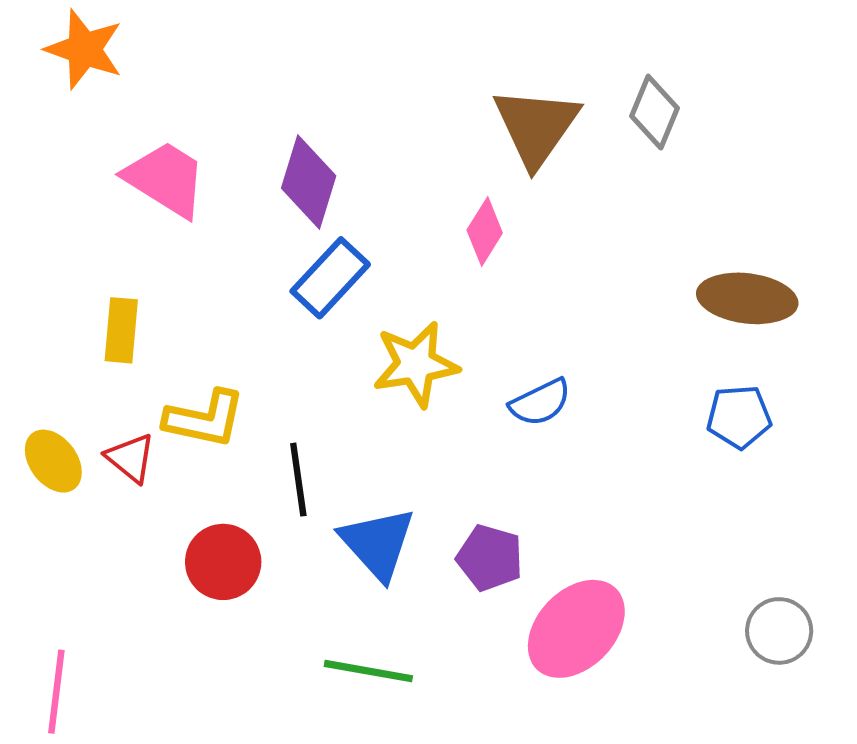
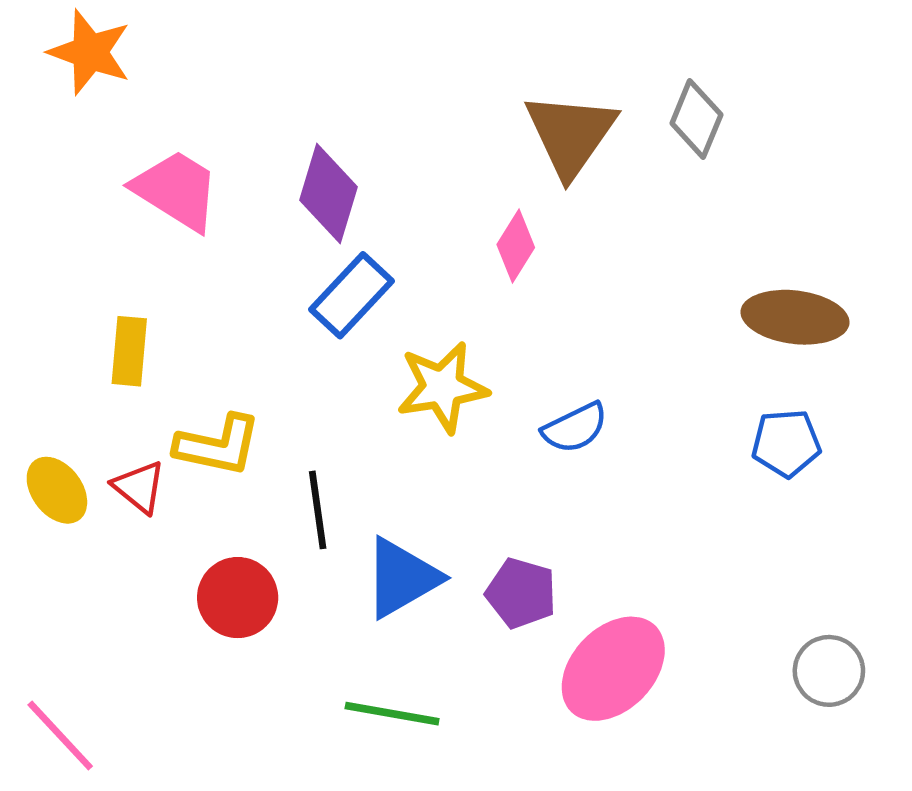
blue triangle: (378, 543) -> (402, 578), turned 42
pink line: (56, 692) -> (60, 735), turned -50

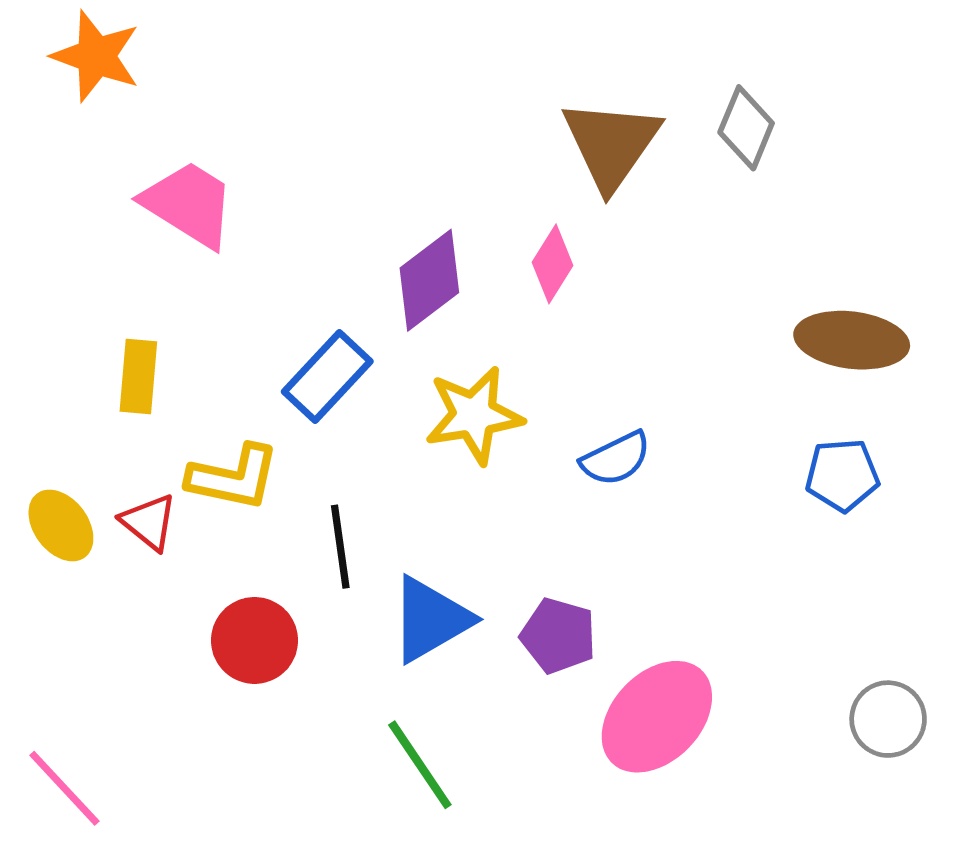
purple diamond: (328, 193) -> (429, 280), moved, turned 36
blue rectangle: (351, 295) -> (327, 376), moved
green line: (392, 714) -> (420, 765), turned 46

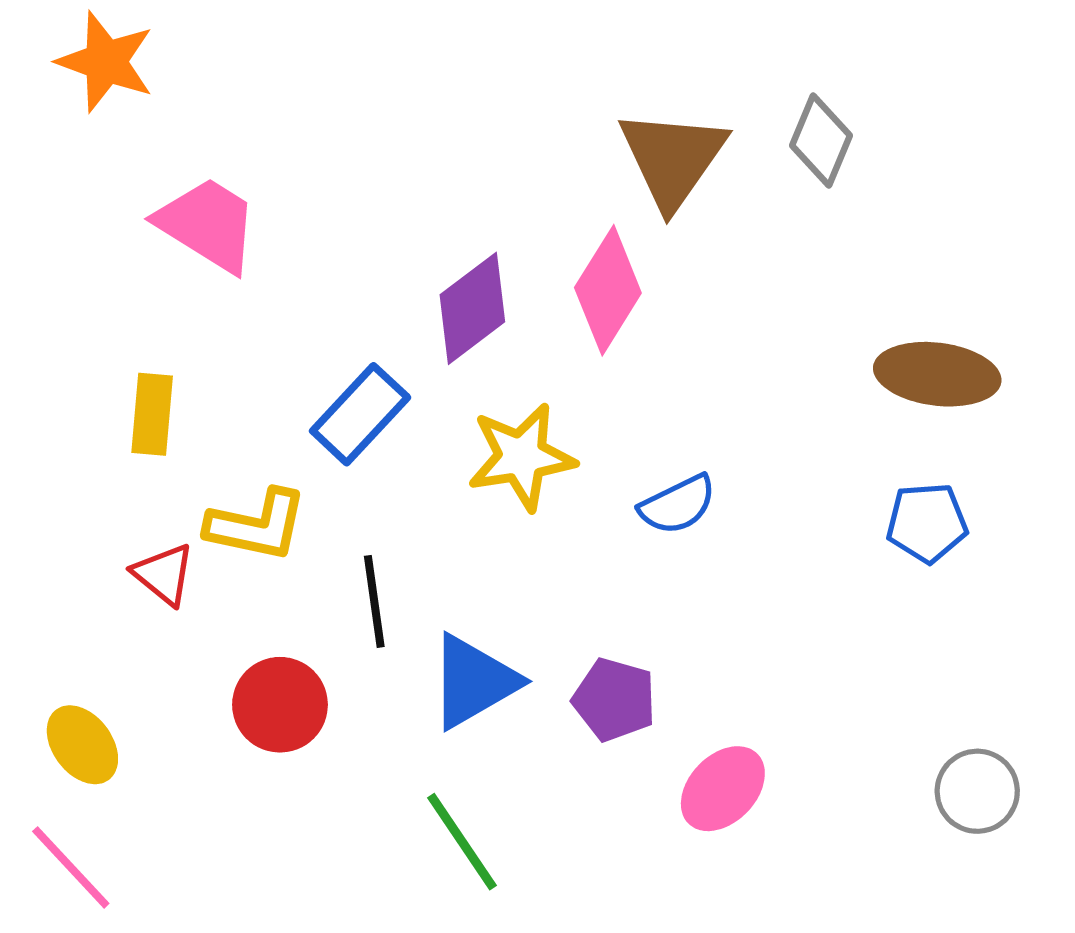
pink diamond: (553, 264) -> (608, 290), size x1.5
yellow ellipse: (61, 525) -> (82, 745), moved
pink ellipse: (657, 717) -> (723, 789), size x0.7

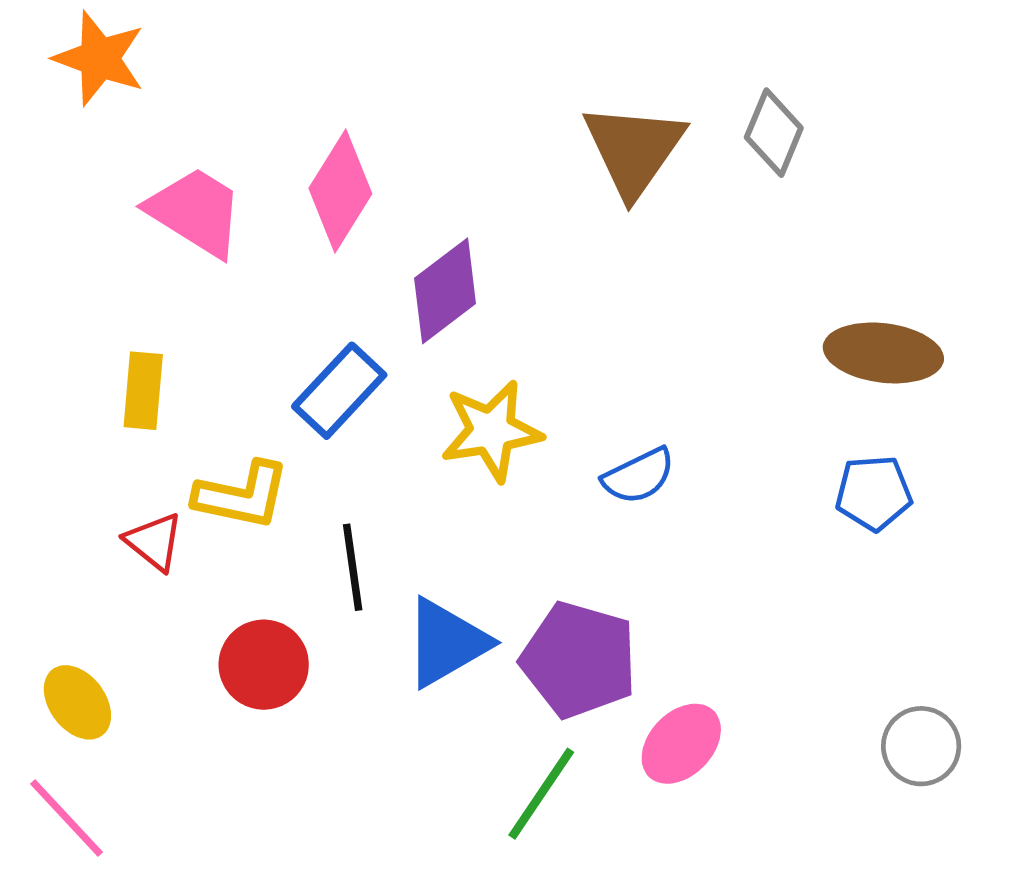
pink diamond: (608, 290) -> (340, 191), moved
purple pentagon: (614, 700) -> (579, 660), size x1.5
green line: (462, 842) -> (541, 794), moved, turned 68

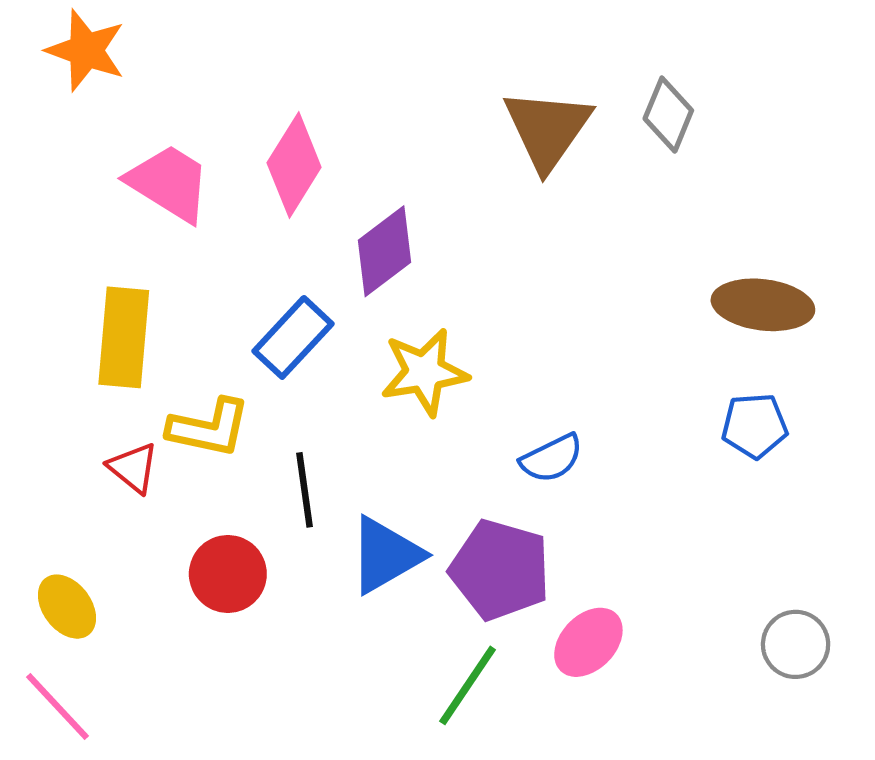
yellow rectangle: (143, 391) -> (124, 337), size x1.5
blue semicircle: (639, 476) -> (552, 458), moved

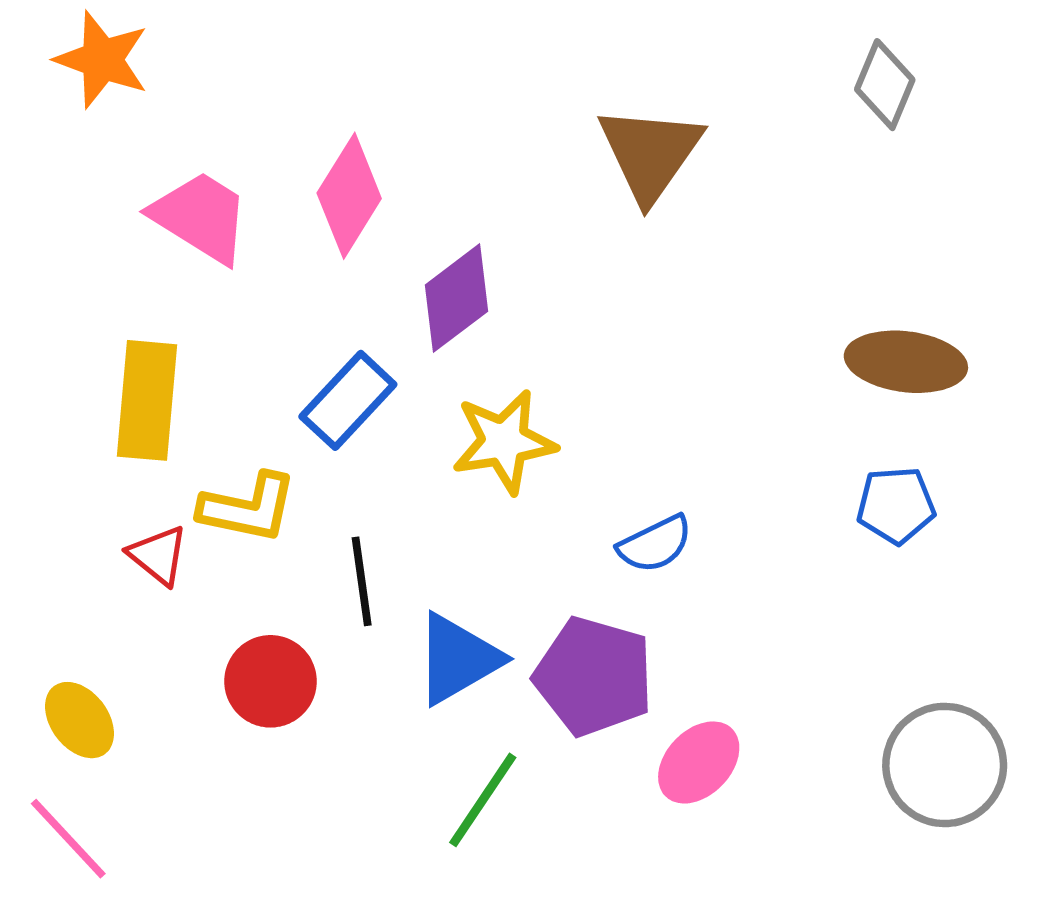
gray diamond: (668, 115) -> (885, 85), moved
gray circle: (796, 644) -> (945, 765), size x1.5
green line: (468, 685) -> (483, 800), moved

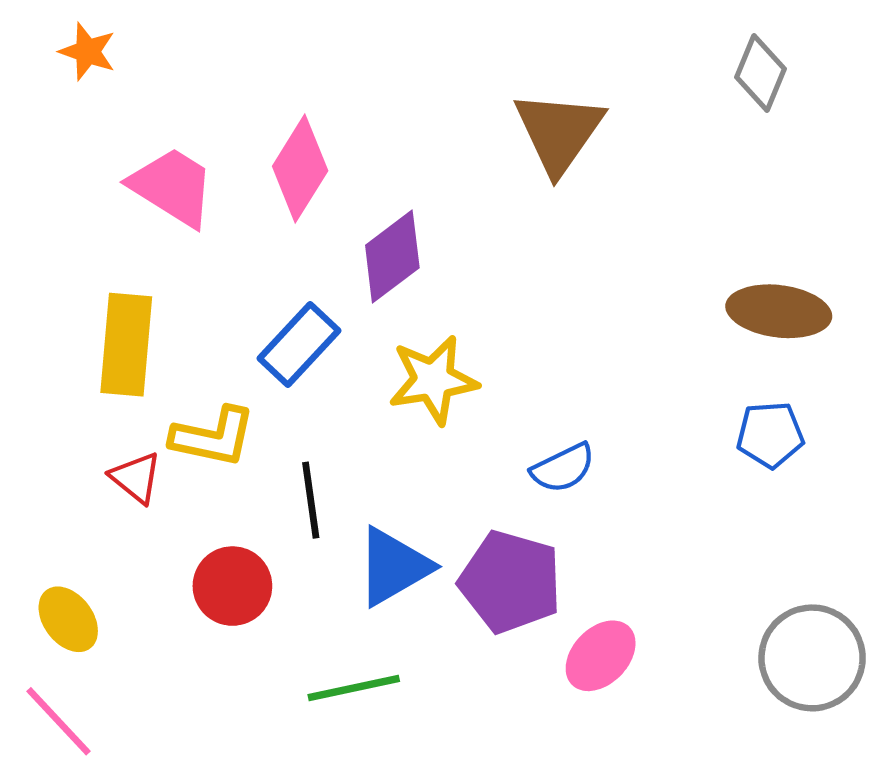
orange star: (102, 60) -> (88, 52), size x0.7
green line: (483, 800) -> (354, 688), moved, turned 44

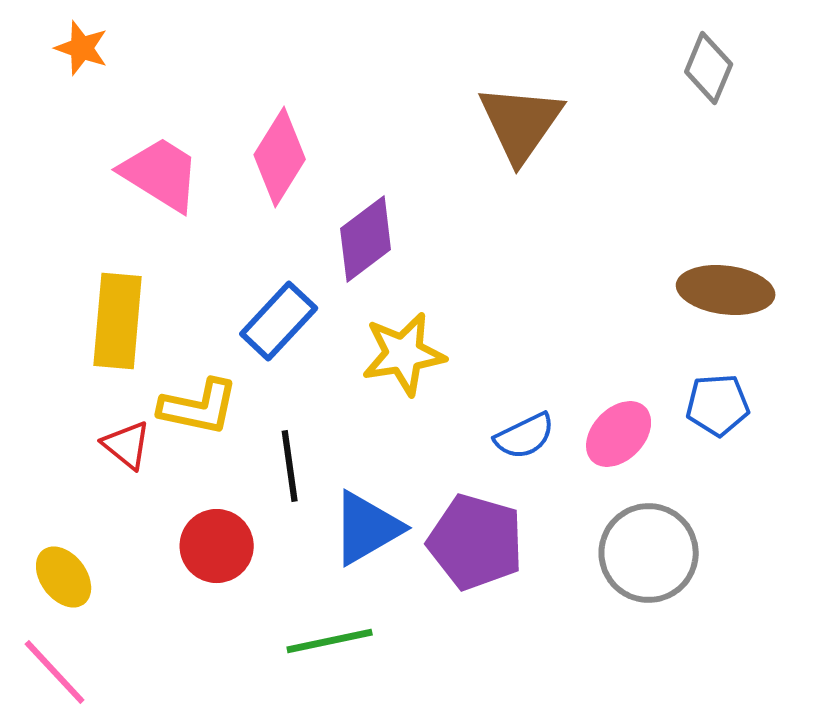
pink ellipse: (601, 656) -> (619, 434), moved
gray circle: (812, 658) -> (649, 553), moved

